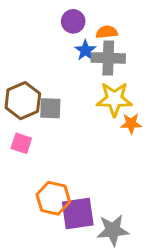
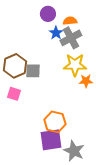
gray cross: (108, 58) -> (71, 38), turned -30
orange hexagon: (53, 198) -> (55, 122), moved
gray star: (113, 230) -> (74, 151), turned 30

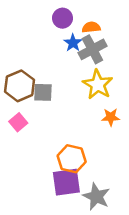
yellow star: (75, 65) -> (98, 85), turned 30
orange star: (86, 81) -> (111, 117), moved
pink square: (14, 94) -> (18, 122), turned 32

